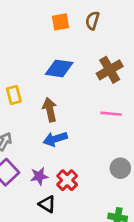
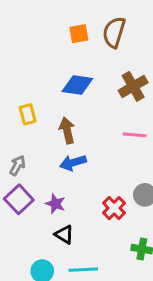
brown semicircle: (92, 21) -> (114, 32), size x1.5
purple star: (39, 176) -> (55, 204), turned 30
red cross: (67, 180) -> (114, 208), moved

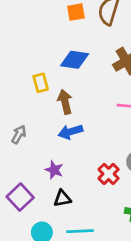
yellow rectangle: (28, 114) -> (41, 83), moved
purple square: (19, 199) -> (20, 197), moved
black triangle: (64, 234) -> (62, 198), turned -42

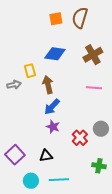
blue arrow: (70, 132) -> (52, 107), turned -30
gray arrow: (19, 134) -> (14, 85), moved, turned 48
purple star: (54, 170) -> (53, 127), moved

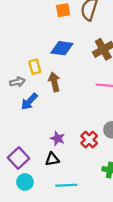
blue arrow: (52, 107) -> (29, 102), moved
purple star: (53, 127) -> (58, 138), moved
cyan circle: (31, 181) -> (25, 182), moved

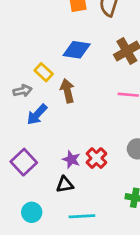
yellow rectangle: (35, 67) -> (44, 72), turned -32
red cross: (89, 140) -> (96, 158), moved
purple square: (18, 158) -> (24, 162), moved

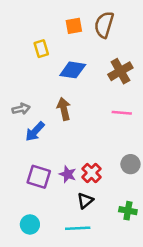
yellow rectangle: (44, 72) -> (41, 49), moved, turned 30
purple square: (24, 162) -> (39, 177), moved, turned -30
black triangle: (65, 185) -> (85, 201), moved, turned -30

